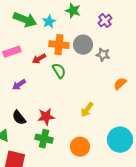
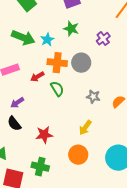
gray star: (103, 55) -> (93, 97), moved
black semicircle: (19, 118) -> (14, 124), moved
green cross: (44, 139) -> (40, 167), moved
orange circle: (80, 147) -> (78, 155), moved

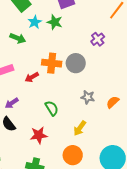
green star: (71, 29) -> (55, 22), moved
green arrow: (23, 38) -> (18, 38), size x0.7
cyan star: (47, 40) -> (35, 22), moved
green semicircle: (57, 89) -> (52, 108), moved

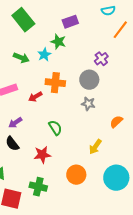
cyan star: (35, 22) -> (44, 55), moved
gray circle: (76, 63) -> (89, 80), moved
gray star: (88, 97) -> (88, 104), moved
yellow arrow: (80, 128) -> (95, 147), moved

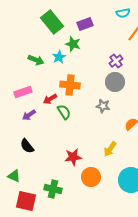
green rectangle: (23, 20) -> (52, 22), moved
gray circle: (89, 80) -> (115, 82), moved
purple arrow: (15, 123) -> (29, 115), moved
green semicircle: (55, 128) -> (64, 112), moved
red star: (42, 155) -> (73, 157), moved

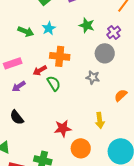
green star: (73, 44) -> (87, 25), moved
purple cross: (116, 61) -> (114, 32), moved
yellow arrow: (110, 149) -> (100, 120), turned -42

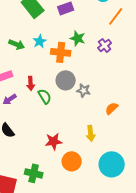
gray circle: (105, 53) -> (66, 80), moved
orange cross: (60, 56) -> (61, 52), moved
red arrow: (40, 70) -> (31, 83), turned -64

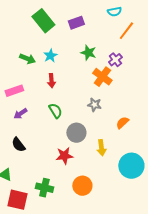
orange cross: (61, 52) -> (102, 77), moved, turned 30
gray circle: (66, 80) -> (76, 133), moved
red arrow: (31, 83) -> (51, 81), moved
orange circle: (72, 161) -> (82, 186), moved
cyan circle: (112, 164) -> (131, 166), moved

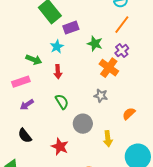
purple rectangle: (76, 23) -> (71, 28), moved
orange line: (126, 31) -> (122, 25), moved
green arrow: (27, 59) -> (34, 60), moved
red star: (64, 156) -> (60, 147), moved, turned 30

